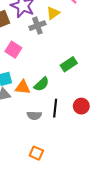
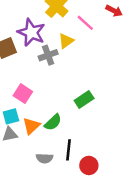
pink square: (13, 50) -> (23, 94), moved
orange triangle: (23, 87) -> (31, 126), turned -49
red circle: (81, 106) -> (89, 165), moved

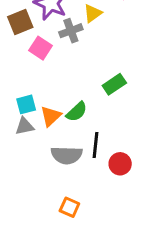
pink square: (23, 94) -> (41, 48), moved
gray semicircle: (45, 158) -> (67, 155), size x1.5

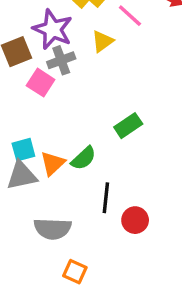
gray cross: (71, 31) -> (61, 60), moved
gray triangle: (25, 126) -> (22, 175), size x1.4
gray semicircle: (67, 155) -> (53, 229), moved

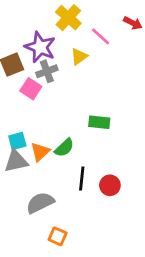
green rectangle: (128, 126) -> (99, 122), turned 40
red circle: (135, 220) -> (110, 185), moved
gray semicircle: (53, 229) -> (40, 203), turned 152

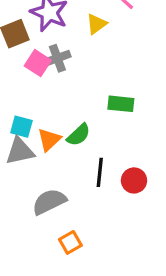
gray cross: (47, 71) -> (57, 58), moved
cyan square: (17, 141) -> (21, 127), turned 30
orange square: (58, 236) -> (70, 242), turned 36

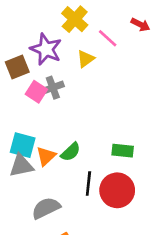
green rectangle: (121, 104) -> (123, 151), moved
cyan square: (21, 127) -> (23, 145), size x1.4
red circle: (134, 180) -> (117, 190), size x1.6

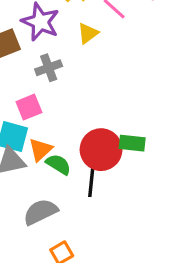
pink square: (36, 92) -> (29, 107), moved, turned 35
green semicircle: (71, 152) -> (58, 164), moved, turned -105
red circle: (117, 190) -> (101, 150), moved

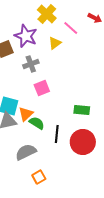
pink square: (29, 107) -> (42, 88), moved
red circle: (101, 150) -> (83, 142), moved

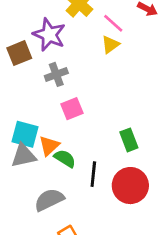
yellow triangle: (55, 43) -> (110, 45), moved
green rectangle: (82, 110) -> (129, 140), turned 63

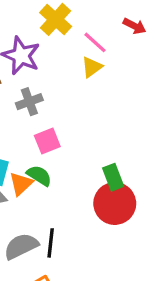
green semicircle: (65, 158) -> (39, 176), moved
black line: (93, 174) -> (51, 243), moved
red circle: (130, 186) -> (115, 203), moved

